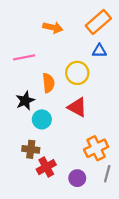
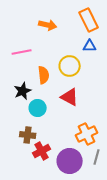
orange rectangle: (98, 22) -> (89, 20), turned -75
purple circle: (77, 178) -> (70, 161), size x1.6

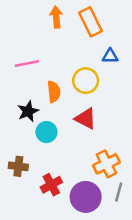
orange rectangle: (89, 20) -> (91, 22), moved
orange arrow: (48, 25) -> (56, 17), moved, turned -108
brown cross: (28, 135) -> (18, 166), moved

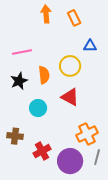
orange rectangle: (91, 22) -> (74, 18), size x0.7
black star: (28, 111) -> (19, 81), moved

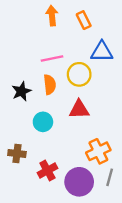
blue triangle: (90, 46) -> (102, 52), size x1.5
pink line: (22, 52) -> (52, 59), moved
red triangle: (70, 97) -> (79, 109), turned -30

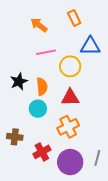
orange arrow: (52, 16) -> (39, 25), moved, turned -48
orange semicircle: (50, 85) -> (42, 86), moved
orange cross: (98, 151) -> (68, 127), moved

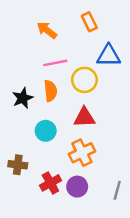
orange semicircle: (42, 86) -> (50, 91), moved
purple circle: (70, 162) -> (77, 187), moved, size x0.7

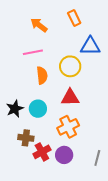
pink line: (55, 63) -> (33, 52), moved
black star: (23, 98) -> (15, 109), moved
brown cross: (18, 165) -> (26, 138), moved

